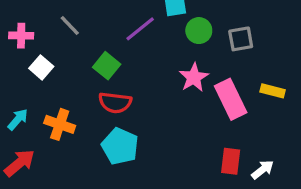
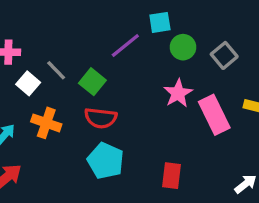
gray line: (70, 26) -> (56, 70), moved
gray square: (241, 39) -> (224, 55), turned -30
orange cross: (60, 124) -> (46, 123), moved
red rectangle: (231, 161) -> (171, 176), moved

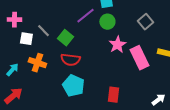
green circle: (183, 47) -> (107, 22), moved
white square: (28, 83) -> (26, 39), turned -32

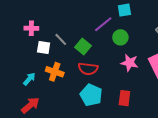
green circle: (107, 22) -> (120, 37), moved
pink star: (117, 45) -> (130, 63), moved, turned -30
red rectangle: (113, 95) -> (124, 98), moved

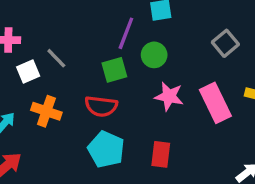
purple line: (103, 24) -> (126, 33), turned -30
green square: (83, 46) -> (114, 70), moved, turned 35
white square: (44, 47) -> (28, 71), turned -32

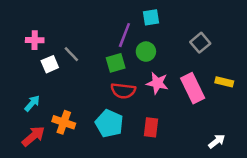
red semicircle: (101, 106) -> (123, 91), moved
orange cross: (46, 111) -> (64, 122), moved

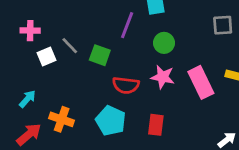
gray square: (200, 43) -> (223, 25), moved, turned 36
green circle: (146, 52) -> (164, 43), moved
green square: (116, 63) -> (100, 55), moved, turned 36

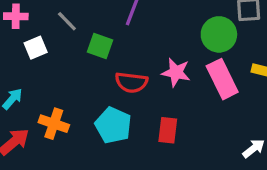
green circle: (164, 43) -> (219, 34), moved, size x1.4
gray line: (70, 46) -> (67, 21), moved

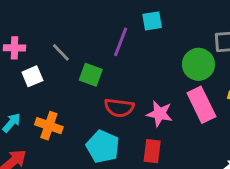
pink star: (176, 72) -> (160, 114), moved
orange cross: (54, 124) -> (49, 126), moved

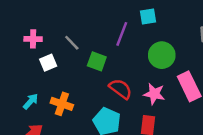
green circle: (198, 64) -> (162, 55), moved
red semicircle: (119, 108) -> (121, 89), turned -150

